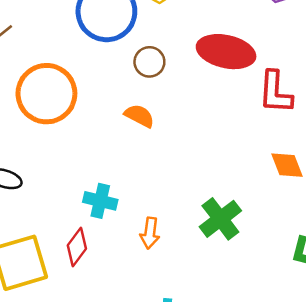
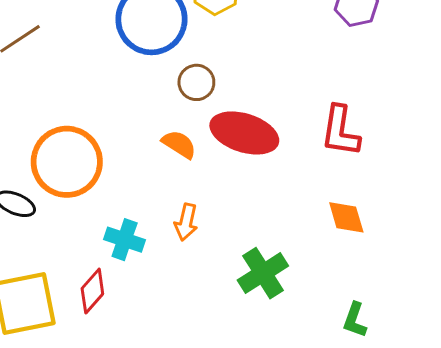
red ellipse: (226, 52) -> (244, 133), moved
orange circle: (46, 94) -> (67, 162), moved
orange arrow: (150, 233) -> (186, 222), moved

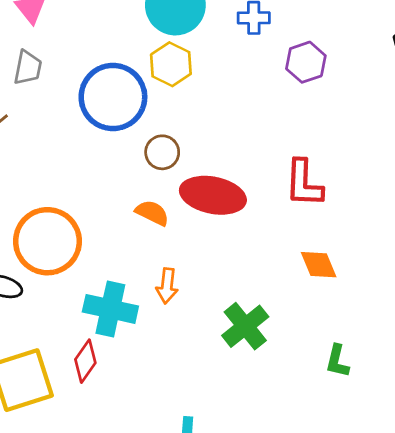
cyan cross: (125, 240) -> (110, 309), size x1.4

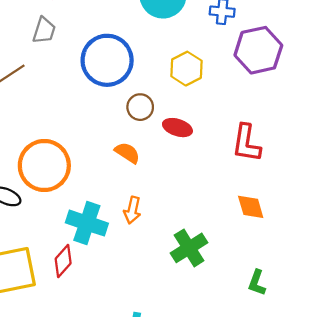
purple hexagon: (306, 62) -> (258, 50), size x1.5
yellow hexagon: (171, 64) -> (187, 69), moved
red ellipse: (213, 195) -> (177, 128), moved, size x0.6

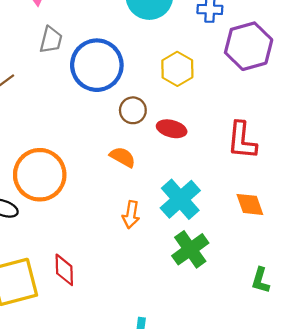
gray trapezoid: (44, 30) -> (51, 40), moved
cyan cross: (87, 223) -> (180, 199), moved, turned 33
red diamond: (63, 261) -> (64, 270), turned -40

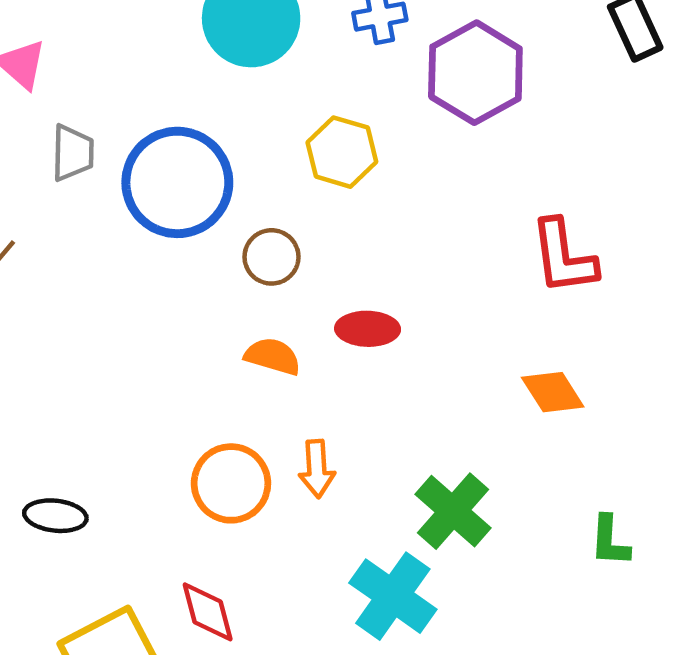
red ellipse: (172, 129) -> (368, 329), moved
red L-shape: (242, 140) -> (563, 257), moved
orange circle: (40, 175) -> (231, 483), moved, size x0.7
cyan cross: (180, 199) -> (393, 596), moved

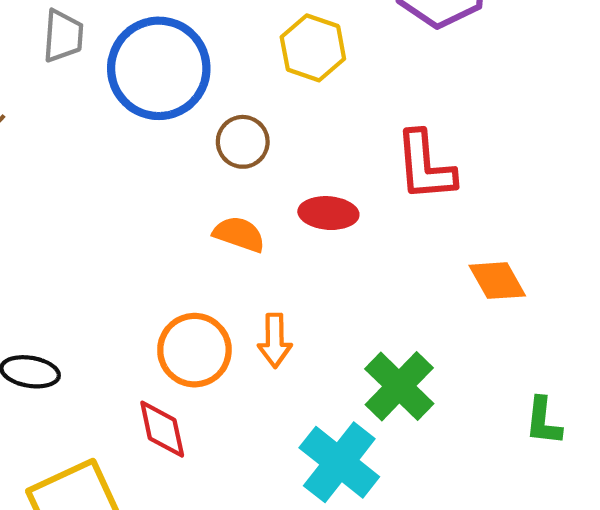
red L-shape: (563, 257) -> (425, 166), moved
red diamond: (208, 612) -> (162, 429), moved

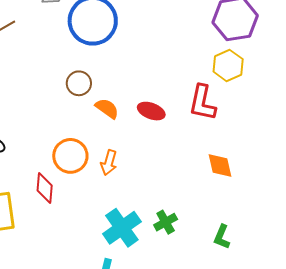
yellow hexagon: (313, 48) -> (228, 65), moved
brown circle: (243, 142) -> (79, 83), moved
green cross: (399, 386) -> (166, 222), moved, size x0.7

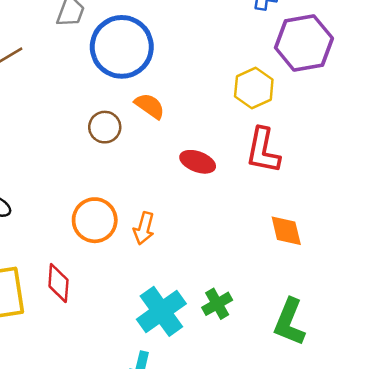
yellow hexagon: (228, 65) -> (254, 88), moved
orange semicircle: (107, 108) -> (150, 106), moved
red diamond: (45, 188) -> (58, 283), moved
green L-shape: (222, 237) -> (289, 322), size x1.5

